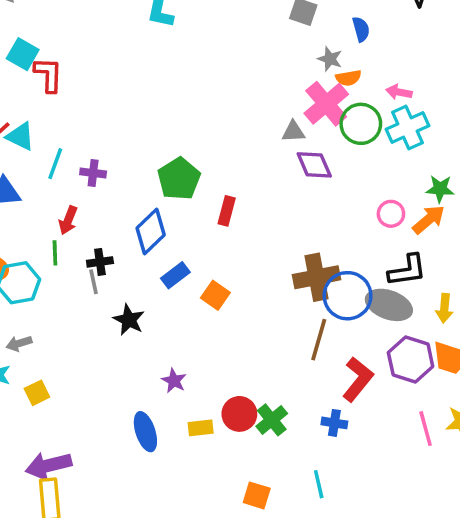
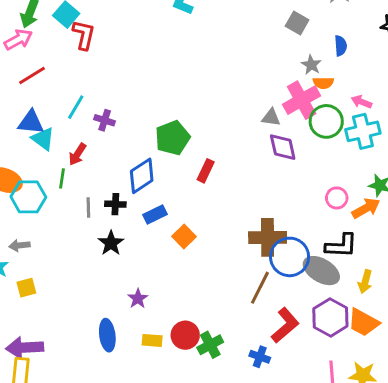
cyan triangle: (20, 136) -> (43, 139), moved
black cross: (100, 262) -> (115, 204), moved

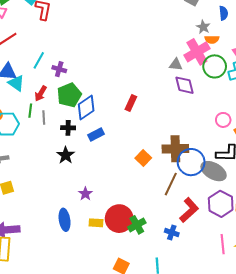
green pentagon: (172, 138) -> (69, 95), moved
gray line: (88, 207) -> (44, 117), moved
orange square: (184, 237) -> (143, 158), moved
red circle: (185, 335) -> (119, 219), size x1.4

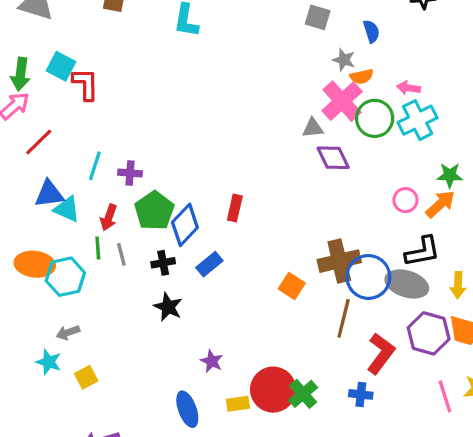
red rectangle: (131, 103) -> (235, 208), moved

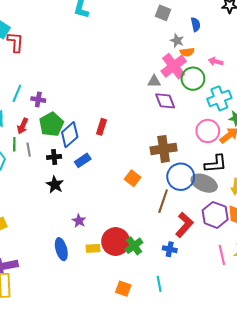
cyan cross: (418, 120) -> (219, 98), moved
pink circle: (405, 200) -> (208, 131), size x1.5
brown cross: (339, 261) -> (164, 149), moved

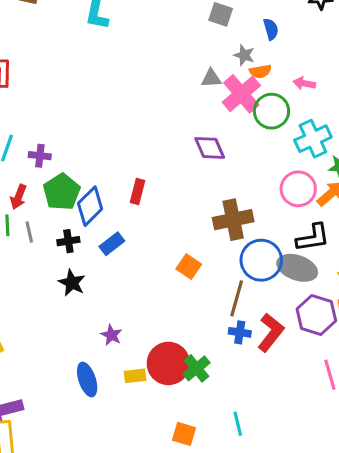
gray triangle: (154, 81) -> (211, 78), moved
purple diamond: (165, 101) -> (210, 148), moved
blue cross: (170, 249) -> (240, 332), moved

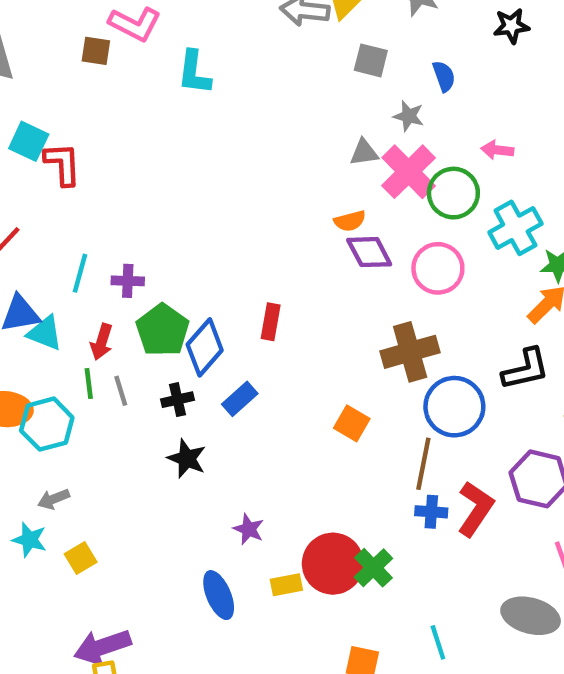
orange semicircle: (260, 71) -> (350, 221), moved
pink circle: (298, 189) -> (438, 268), moved
gray ellipse: (297, 268) -> (531, 616), moved

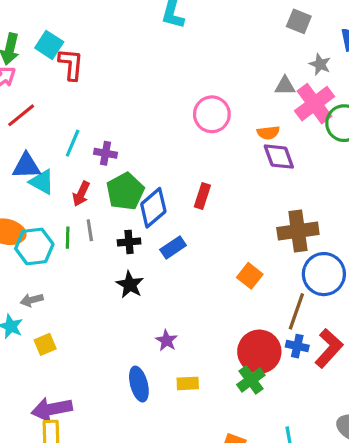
pink circle: (438, 268) -> (212, 114), moved
green line: (89, 383) -> (68, 238), moved
red circle: (333, 564) -> (259, 352), moved

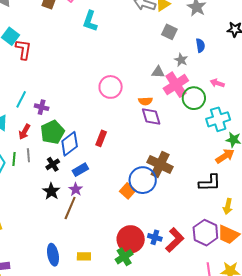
brown cross: (298, 231) -> (160, 165), turned 30
black cross: (129, 242) -> (53, 164), turned -32
blue circle: (324, 274) -> (143, 180), moved
brown line: (296, 311) -> (70, 208), moved
purple star: (167, 340) -> (76, 189), moved

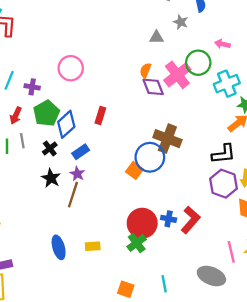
pink cross: (176, 85) -> (177, 75), moved
pink circle: (111, 87) -> (71, 68), moved
orange semicircle: (145, 101) -> (145, 70), turned 120
purple hexagon: (205, 233) -> (224, 184), moved

